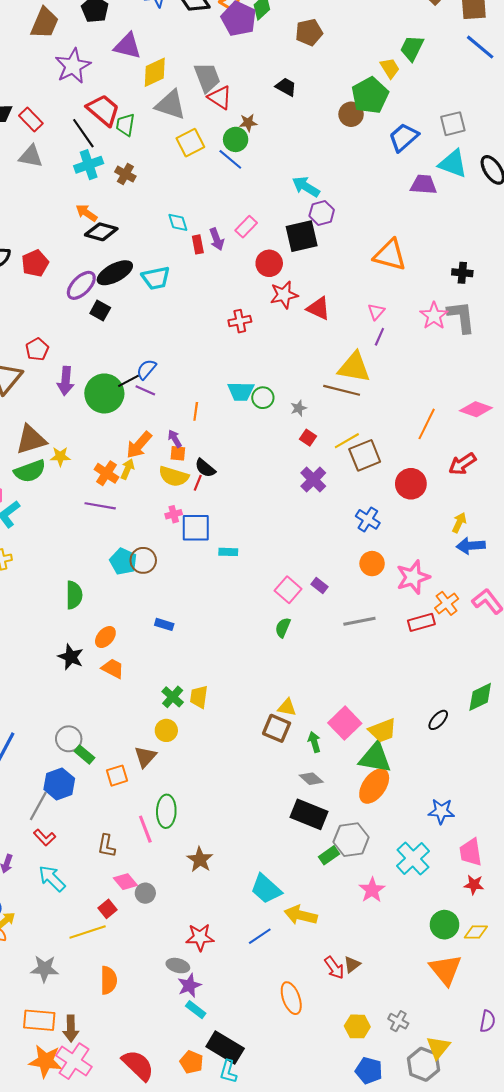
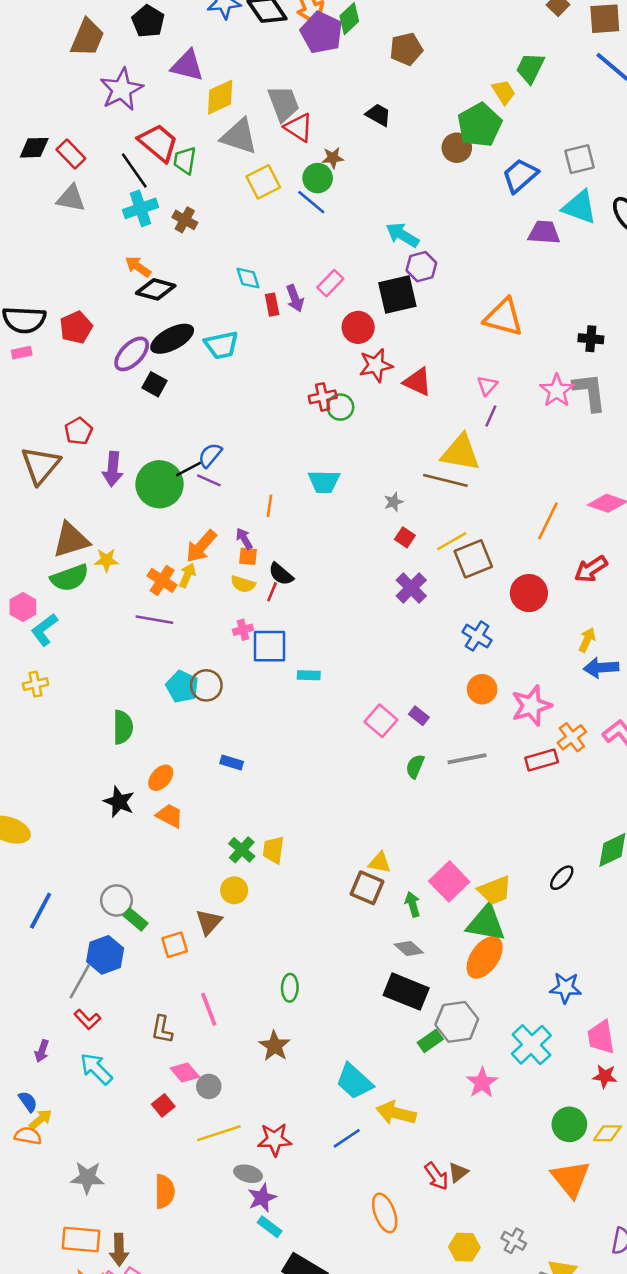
green circle: (263, 398) -> (340, 407), moved
yellow semicircle: (174, 476) -> (243, 584), size x0.7
green semicircle: (283, 628) -> (415, 766), moved
green ellipse: (166, 811) -> (290, 988), moved, size x0.7
yellow line: (88, 932) -> (219, 1133), moved

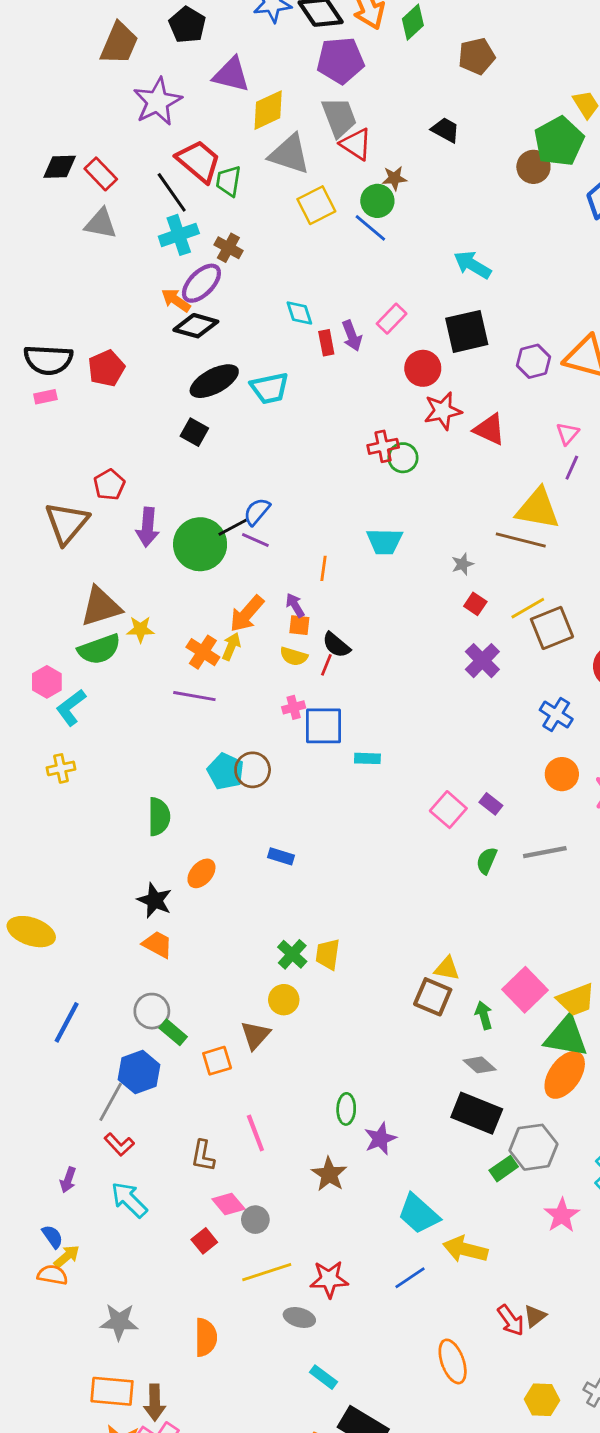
purple pentagon: (321, 33) -> (341, 60), moved, turned -30
purple hexagon: (421, 267) -> (533, 361), moved
purple ellipse: (132, 354) -> (201, 283), moved
orange trapezoid: (170, 816) -> (157, 944), moved
purple star: (262, 1198) -> (380, 1139), moved

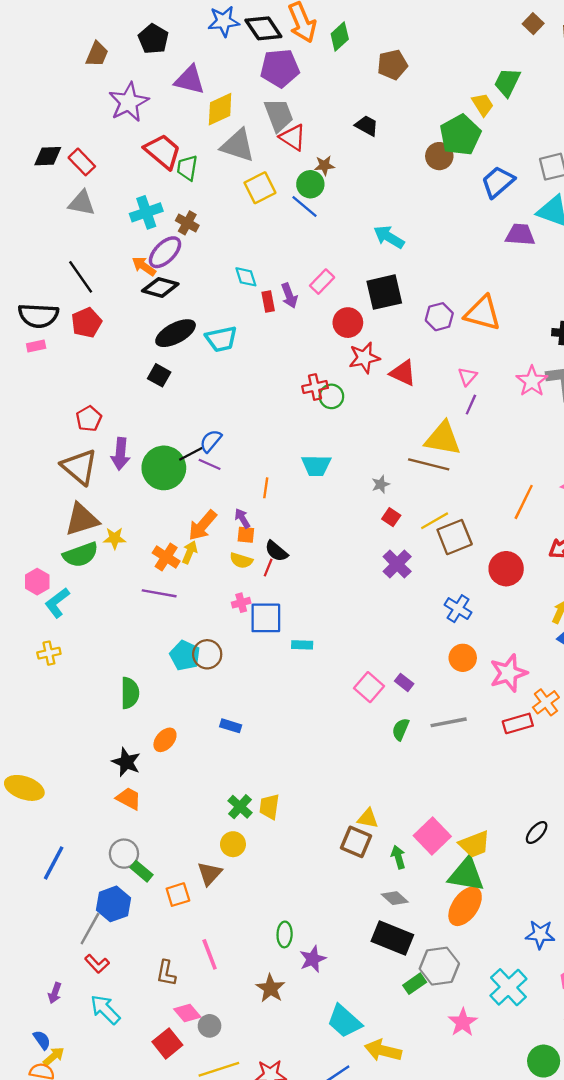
brown trapezoid: (119, 43) -> (97, 54), size x0.7
black line: (172, 192) -> (81, 277), moved
brown triangle: (67, 523) -> (79, 467), moved, turned -30
red square: (204, 1241) -> (167, 1043), size x1.4

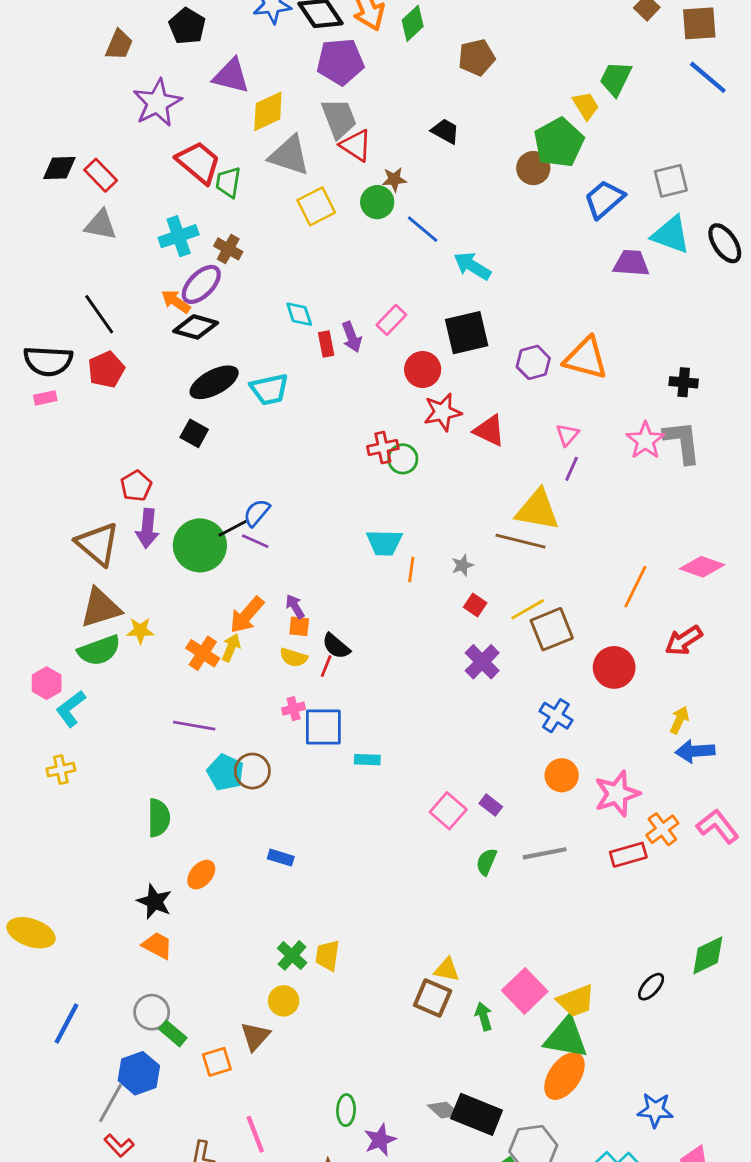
blue line: (304, 207) -> (423, 229), moved
red pentagon: (89, 419) -> (136, 486), moved
orange line: (266, 488) -> (411, 570), moved
purple line: (159, 593) -> (194, 726), moved
gray diamond: (395, 898) -> (444, 1110), moved

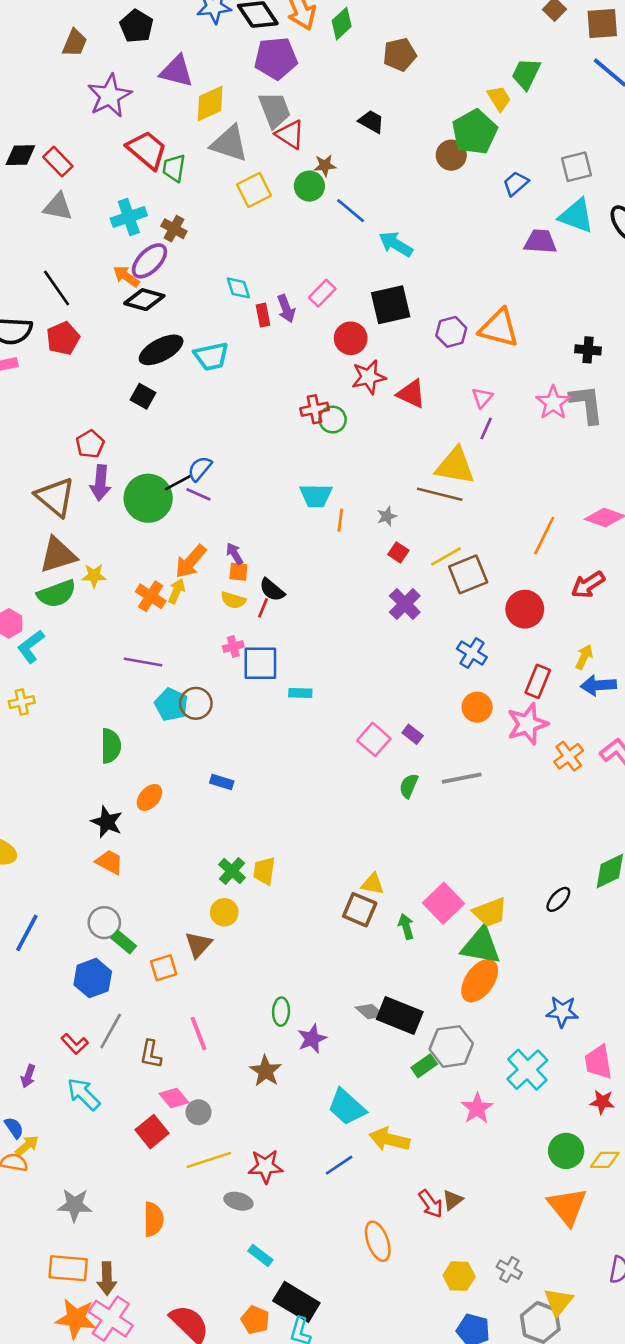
blue trapezoid: (604, 199) -> (516, 183), size x0.7
red rectangle: (628, 855) -> (538, 681), moved, turned -52
gray line: (111, 1103) -> (111, 1031), moved

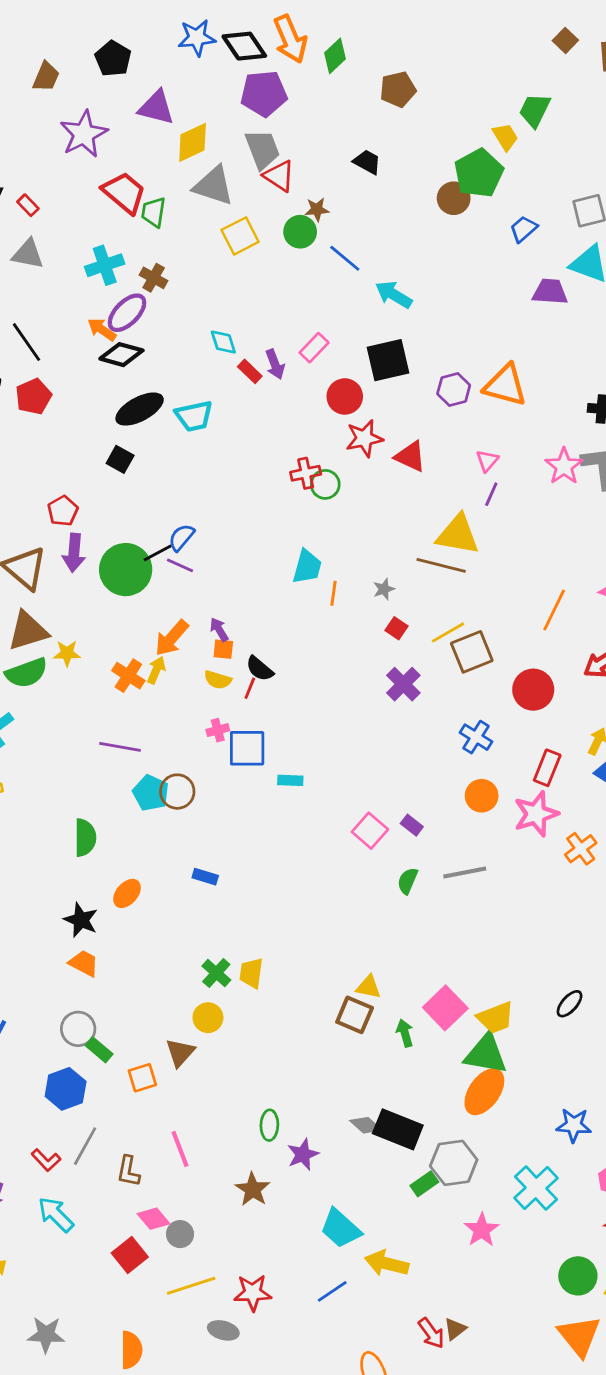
red rectangle: (58, 162) -> (28, 205), size x0.7
red rectangle: (263, 315) -> (250, 371), turned -35
cyan trapezoid: (316, 496) -> (307, 567), turned -76

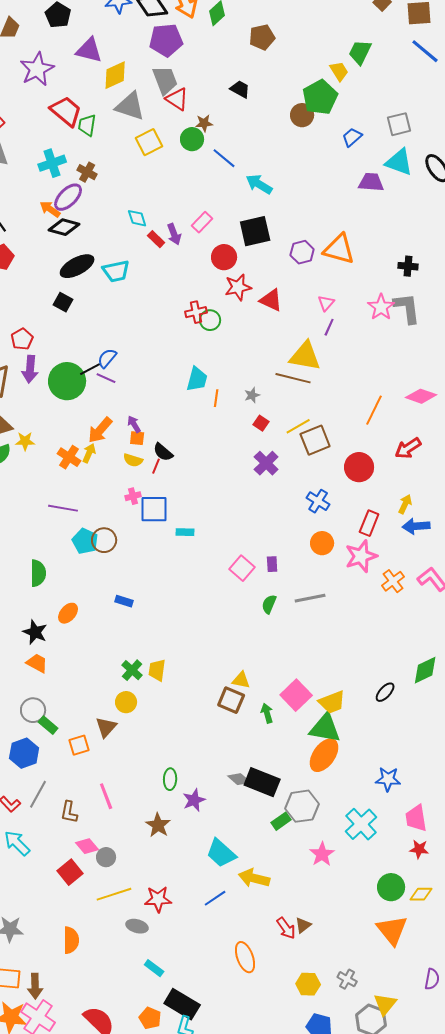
purple rectangle: (412, 825) -> (272, 564), turned 49

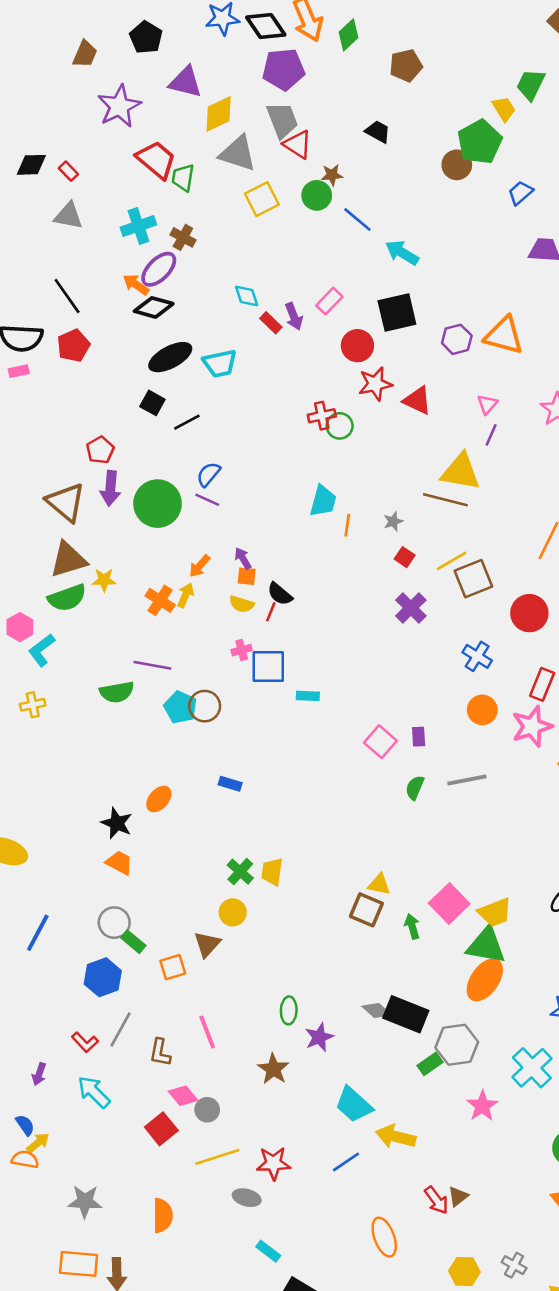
black line: (90, 369) -> (187, 422), moved
orange arrow: (100, 430) -> (200, 566), size x0.7
green semicircle: (38, 573) -> (117, 692), moved, turned 80

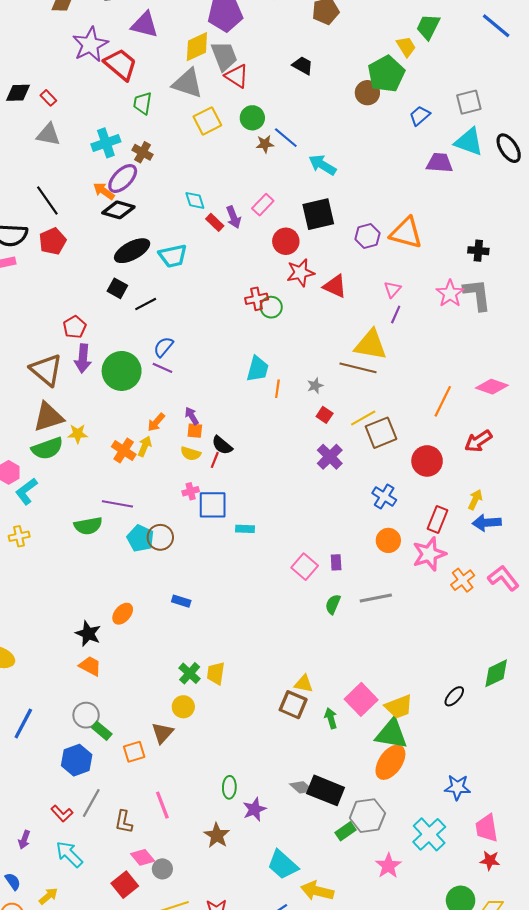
yellow diamond: (219, 114) -> (197, 47), moved
red trapezoid: (156, 160) -> (121, 64), moved
brown star: (332, 175) -> (265, 144), moved
yellow arrow: (38, 1143) -> (48, 896), moved

